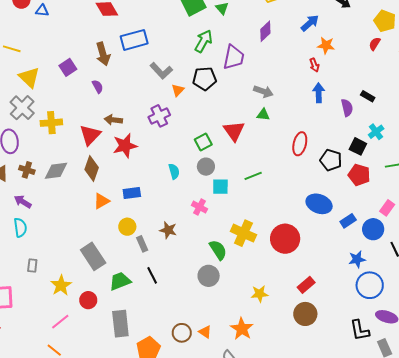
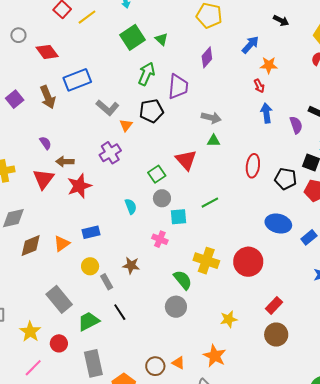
purple square: (68, 67) -> (15, 99), moved
purple semicircle: (98, 87) -> (45, 143), moved
brown diamond: (92, 168) -> (31, 246), moved, turned 55

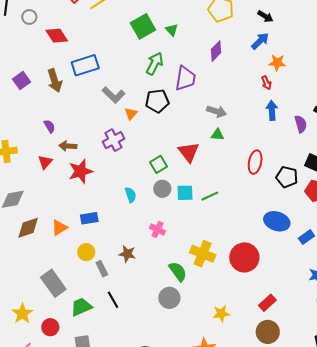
black arrow: (281, 21) -> (265, 16), moved
red triangle: (43, 179) -> (45, 162), size x0.7
cyan square: (178, 217) -> (185, 193), moved

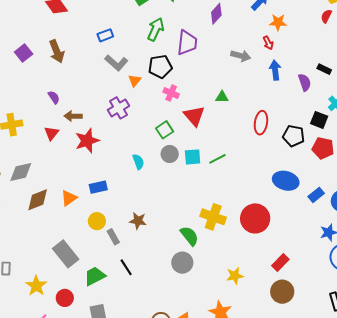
blue rectangle: (85, 65) -> (105, 35), moved, size x0.6
gray arrow: (217, 111) -> (241, 56), moved
pink cross: (158, 229) -> (171, 93), moved

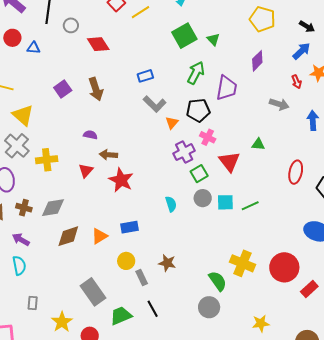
red arrow: (268, 43) -> (296, 82), moved
purple semicircle: (54, 97) -> (90, 135), turned -48
purple cross: (118, 108) -> (184, 152), moved
red star: (87, 141) -> (121, 180), turned -30
red rectangle: (280, 263) -> (309, 289), moved

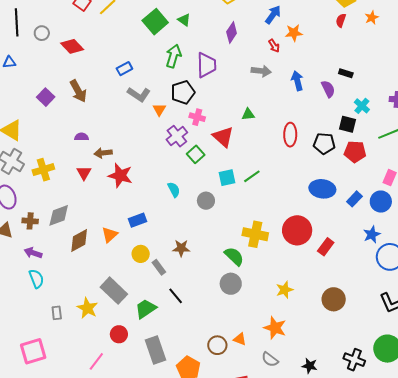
gray circle: (203, 198) -> (206, 201), moved
yellow star: (62, 322) -> (87, 308), moved

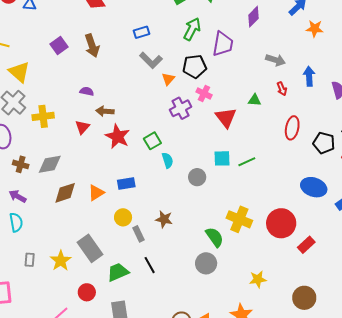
red arrow: (274, 46) -> (282, 89), moved
green square: (196, 154) -> (152, 141), moved

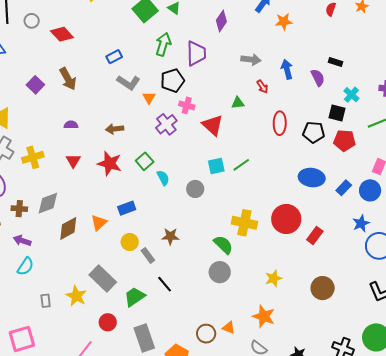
brown arrow: (105, 111) -> (115, 129), moved
cyan semicircle: (16, 222) -> (25, 266), turned 54

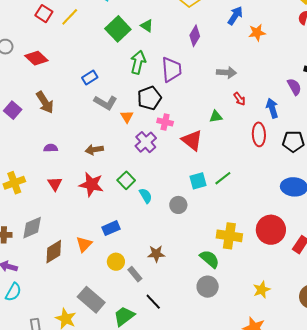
blue arrow: (287, 69) -> (272, 108), moved

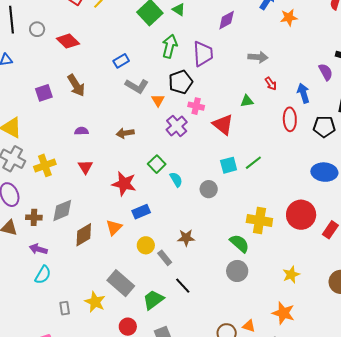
purple diamond: (195, 36) -> (227, 20), turned 30
purple square: (13, 110) -> (44, 93), turned 30
red star: (91, 184) -> (124, 184), moved

